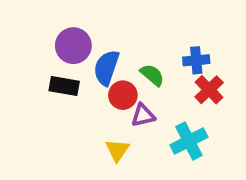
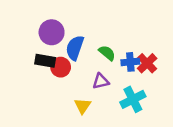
blue cross: (196, 60) -> (130, 62), moved
red circle: (123, 95) -> (61, 67), moved

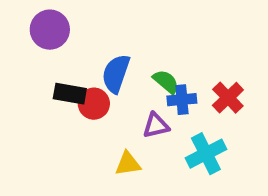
purple circle: (52, 32) -> (50, 30), moved
blue cross: (130, 62) -> (182, 100), moved
yellow triangle: (83, 106) -> (128, 164), turned 48

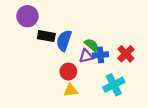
black rectangle: (70, 94) -> (46, 36), moved
red circle: (94, 104) -> (68, 71), moved
purple triangle: (156, 126) -> (86, 56), moved

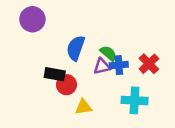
black rectangle: (46, 36) -> (55, 74), moved
red circle: (68, 71) -> (66, 85), moved
cyan cross: (114, 85) -> (135, 100), turned 30

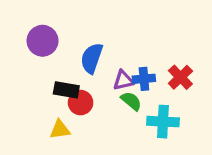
purple circle: (32, 19) -> (43, 41), moved
green semicircle: (108, 53) -> (131, 101), moved
yellow triangle: (83, 107) -> (60, 130), moved

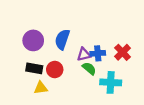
purple circle: (43, 41) -> (33, 40), moved
black rectangle: (66, 90) -> (34, 68), moved

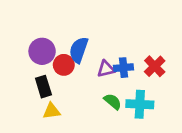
black rectangle: (34, 68) -> (43, 87), turned 63
green semicircle: (89, 68) -> (113, 102), moved
red circle: (55, 70) -> (64, 65), moved

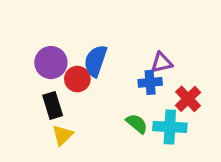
red cross: (155, 66) -> (188, 99), moved
purple triangle: (106, 69) -> (162, 63), moved
yellow triangle: (52, 111) -> (63, 135), turned -36

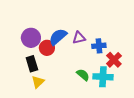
blue semicircle: (96, 61) -> (58, 37), turned 30
purple triangle: (162, 63) -> (79, 38), moved
blue cross: (150, 82) -> (99, 46), moved

